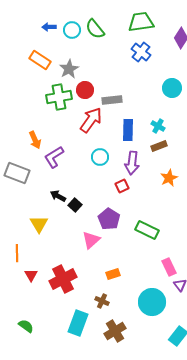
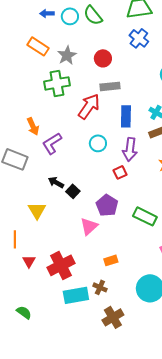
red circle: (85, 90) -> (103, 58), moved
cyan rectangle: (78, 323) -> (76, 295), moved, turned 60

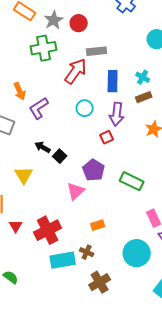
red circle: (103, 58) -> (79, 23), moved

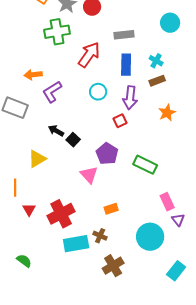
gray rectangle: (97, 51) -> (124, 35), moved
orange arrow: (20, 91) -> (33, 75), turned 108
yellow triangle: (24, 175) -> (37, 159), turned 30
pink triangle: (76, 191) -> (89, 175), turned -30

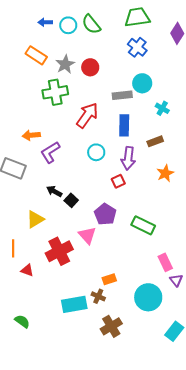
cyan circle: (170, 23) -> (142, 83), moved
cyan cross: (156, 61) -> (162, 108), moved
orange rectangle: (111, 209) -> (109, 279), moved
red triangle: (29, 210) -> (27, 270), turned -40
red cross: (61, 214) -> (59, 251), moved

